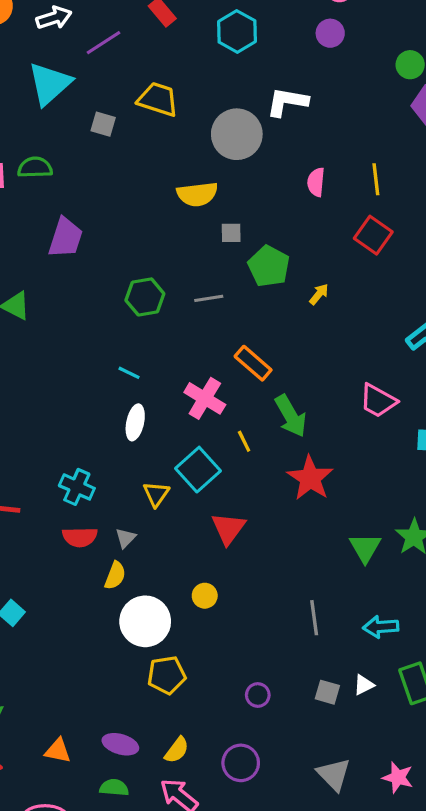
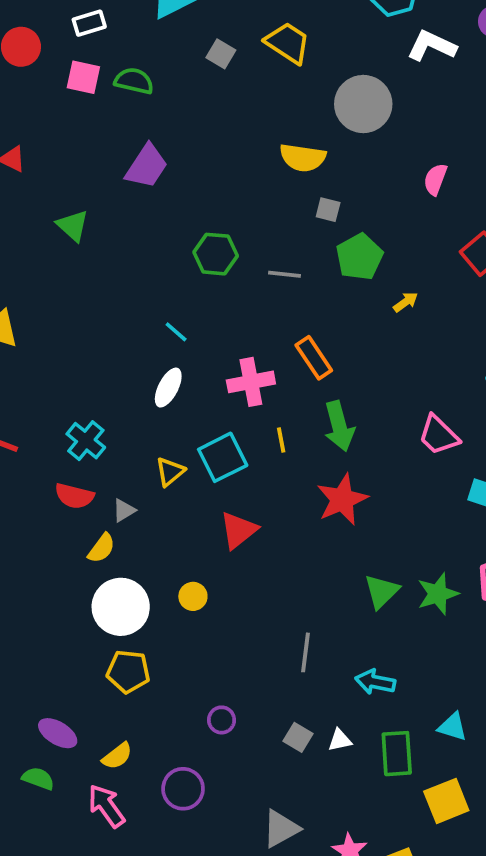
white L-shape: (287, 102) -> (432, 46), moved
pink cross: (205, 398) -> (251, 382), turned 33
gray triangle: (334, 774) -> (281, 829), turned 30

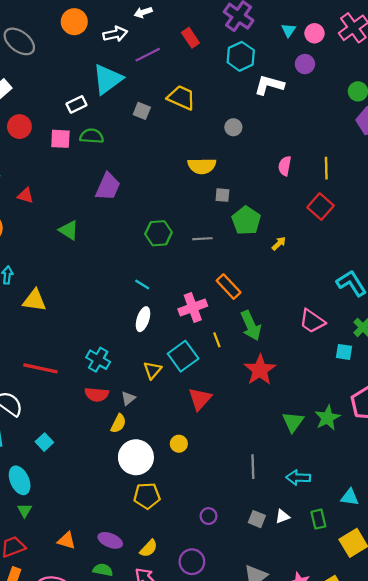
white rectangle: (89, 23) -> (76, 104), moved
gray circle: (363, 104) -> (233, 127), size x0.5
green rectangle: (397, 754) -> (318, 519), size x0.7

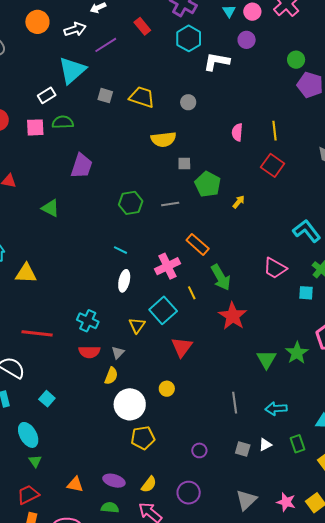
yellow trapezoid: (181, 98) -> (142, 97), moved

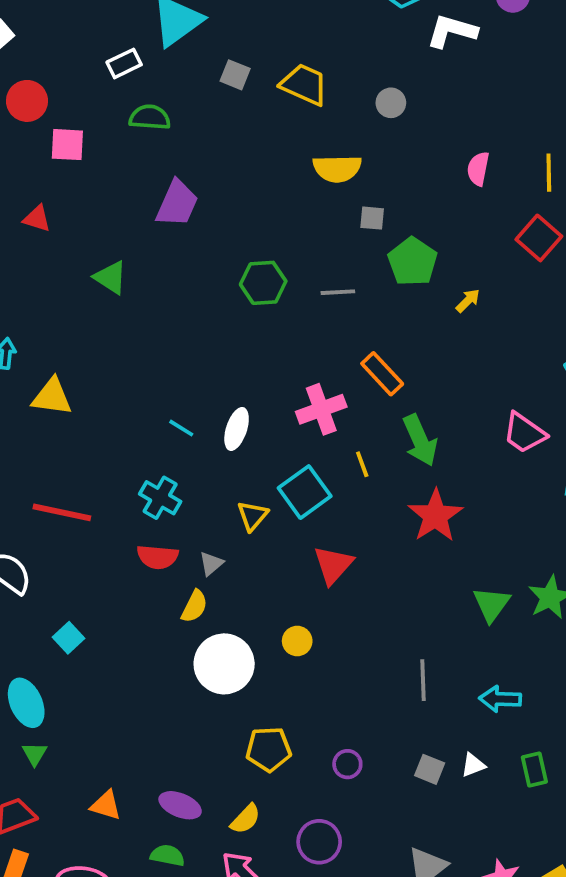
pink square: (35, 127) -> (67, 145), moved
cyan line: (121, 250) -> (181, 428), moved
yellow pentagon: (143, 438) -> (269, 749), moved

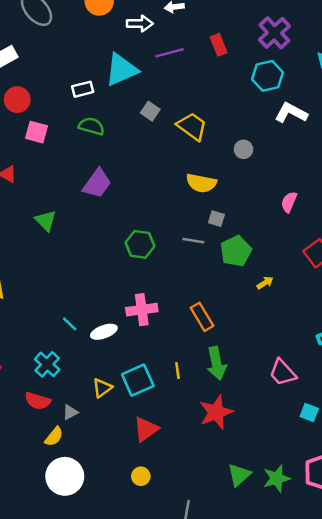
gray line: (338, 292) -> (193, 241), moved
pink cross: (321, 409) -> (142, 310), moved
white ellipse: (237, 429) -> (104, 332), turned 40
yellow circle: (297, 641) -> (141, 476), moved

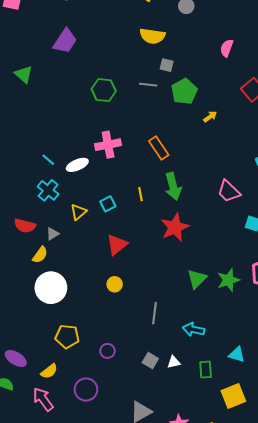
cyan cross: (47, 364) -> (48, 190), moved
cyan square: (138, 380) -> (108, 204), size x0.6

